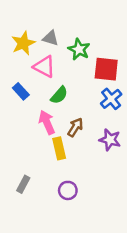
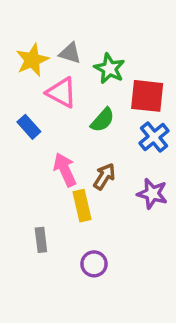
green semicircle: (59, 95) -> (103, 120), moved
gray rectangle: (23, 184) -> (41, 240), moved, turned -35

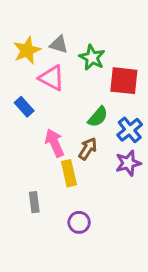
green semicircle: (103, 120) -> (98, 117), moved
blue cross: (154, 137) -> (130, 130), moved
purple star: (152, 194) -> (128, 163), turned -30

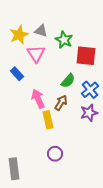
pink triangle: (52, 78) -> (36, 54), turned 30
gray rectangle: (34, 202) -> (14, 169), moved, size x1.5

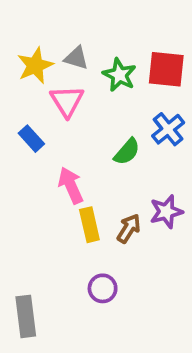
red square: (86, 56) -> (166, 69), moved
blue cross: (90, 90) -> (168, 129), moved
brown arrow: (61, 103) -> (129, 228), moved

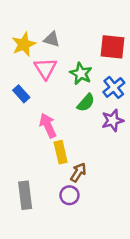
green star: (119, 75) -> (81, 74), moved
purple star: (166, 212) -> (113, 120), moved
brown arrow: (129, 228) -> (78, 172), moved
gray rectangle: (26, 316) -> (25, 195), moved

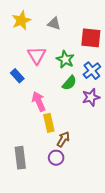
gray triangle: (52, 39) -> (54, 24), moved
yellow star: (24, 44) -> (21, 20), moved

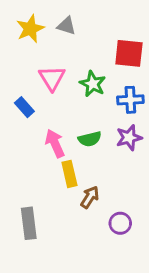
gray triangle: (54, 24) -> (67, 26), moved
blue cross: (92, 71) -> (130, 100), turned 36
green semicircle: (69, 83) -> (90, 139), moved, turned 35
purple circle: (56, 158) -> (120, 223), moved

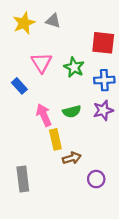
brown arrow: (90, 197) -> (72, 158), turned 42

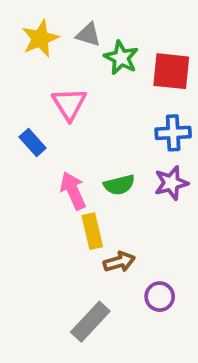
green star: (74, 67) -> (121, 58), moved
gray rectangle: (23, 179) -> (90, 322), moved, turned 50

